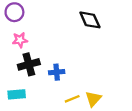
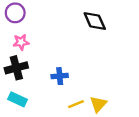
black cross: (29, 64) -> (16, 68), moved
cyan rectangle: (17, 94) -> (18, 99), turned 30

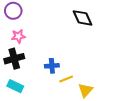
yellow line: (76, 104) -> (66, 79), moved

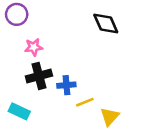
pink star: (18, 36) -> (34, 47), moved
black cross: (14, 59) -> (39, 76), moved

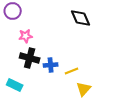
black cross: (39, 76) -> (30, 58), turned 30
yellow line: (85, 102) -> (72, 71), moved

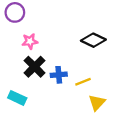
black diamond: (81, 18) -> (93, 40), moved, turned -40
black cross: (30, 58) -> (35, 67), turned 30

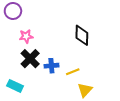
black diamond: (93, 40) -> (82, 35), turned 65

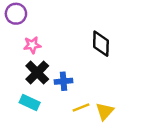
yellow line: (73, 72) -> (81, 108), moved
cyan rectangle: (15, 86) -> (30, 103), moved

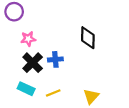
blue cross: (63, 81) -> (55, 59), moved
yellow line: (81, 108) -> (53, 93), moved

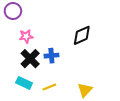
black diamond: (88, 38) -> (82, 35), turned 65

